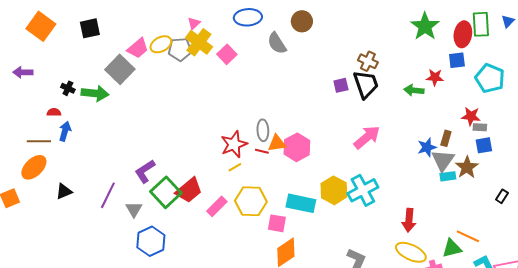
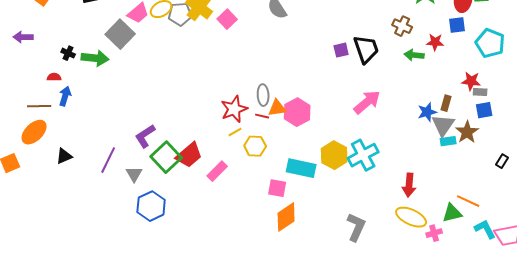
brown cross: (368, 61) -> (402, 26), moved
yellow hexagon: (251, 201) -> (255, 146), moved, size x0.7

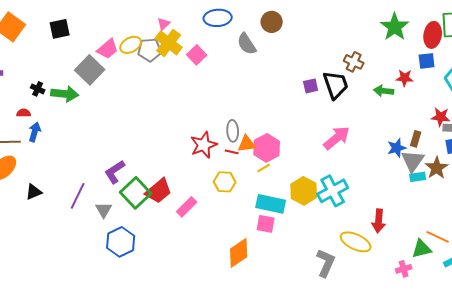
brown cross: (402, 26) -> (354, 62), moved
yellow line: (235, 132) -> (264, 168), moved
pink square: (277, 188) -> (266, 224), moved
orange diamond: (286, 217) -> (239, 253), moved
yellow ellipse: (411, 217) -> (356, 242), moved

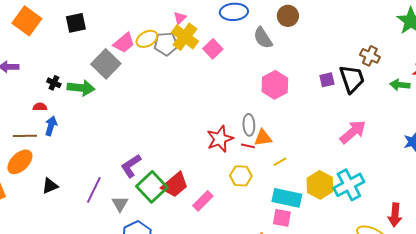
pink hexagon: (267, 148) -> (275, 85), moved

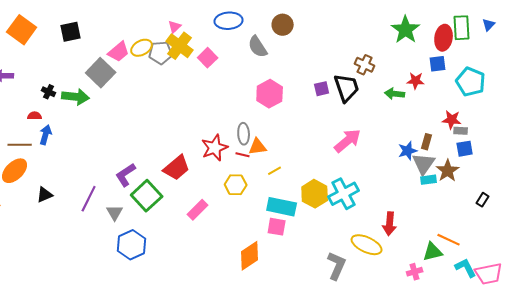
red trapezoid: (175, 185) -> (177, 168), moved

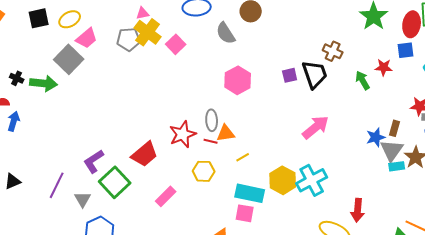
pink triangle: (175, 27) -> (143, 13), turned 32
yellow ellipse: (142, 48) -> (70, 19), moved
green arrow: (395, 94) -> (363, 80), turned 54

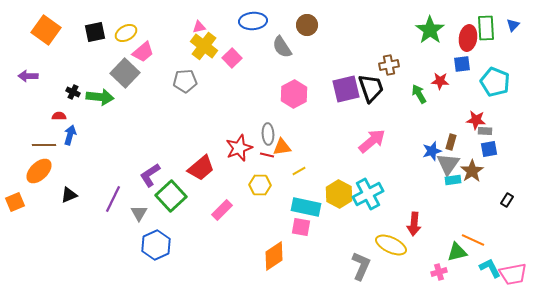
gray pentagon: (129, 39) -> (185, 81), moved
brown cross: (333, 51) -> (389, 65), turned -36
purple square: (290, 75) -> (346, 89), size x1.8

